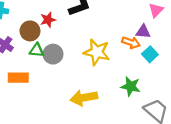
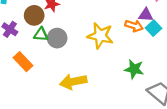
cyan square: (150, 54) -> (153, 28), moved
orange rectangle: (18, 78) -> (23, 62), turned 48
yellow arrow: (84, 98) -> (73, 82), moved

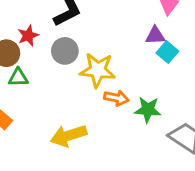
orange arrow: (134, 26) -> (116, 98), moved
gray circle: (57, 38) -> (65, 51), moved

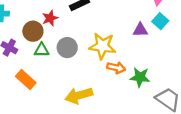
purple triangle: (155, 35) -> (140, 30), moved
gray circle: (65, 51) -> (67, 48), moved
cyan square: (167, 52) -> (160, 21), moved

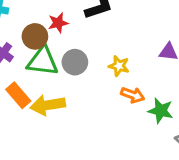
yellow star: (102, 46) -> (119, 66), size x0.6
green triangle: (42, 50) -> (43, 61), size x1.6
yellow arrow: (79, 95) -> (48, 105), moved

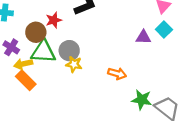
yellow star: (119, 66) -> (74, 64), moved
yellow arrow: (48, 105) -> (23, 64), moved, size x0.7
green star: (161, 111) -> (142, 100), moved

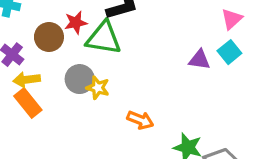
gray circle: (69, 51) -> (80, 79), moved
green triangle: (43, 52) -> (104, 38), moved
orange arrow: (117, 74) -> (140, 120), moved

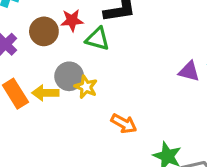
green triangle: (104, 38) -> (98, 39), size x0.7
yellow arrow: (27, 80) -> (45, 93), moved

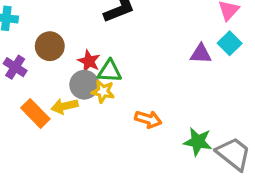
red star: (72, 20) -> (89, 61), moved, turned -30
green triangle: (98, 39) -> (110, 71), moved

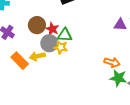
brown circle: (50, 46) -> (37, 25), moved
orange arrow: (148, 119) -> (112, 62), moved

